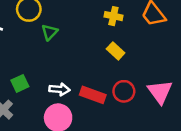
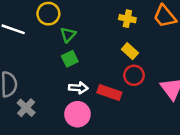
green square: (20, 83) -> (70, 59), moved
red circle: (124, 91) -> (134, 75), moved

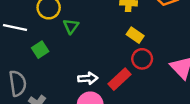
green square: (70, 59) -> (40, 50), moved
red rectangle: (109, 92) -> (120, 79), turned -55

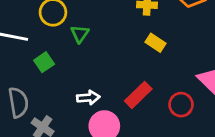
red circle: (142, 59) -> (181, 105), moved
white arrow: (88, 78) -> (88, 98), moved

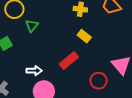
red rectangle: (138, 95) -> (69, 61), moved

